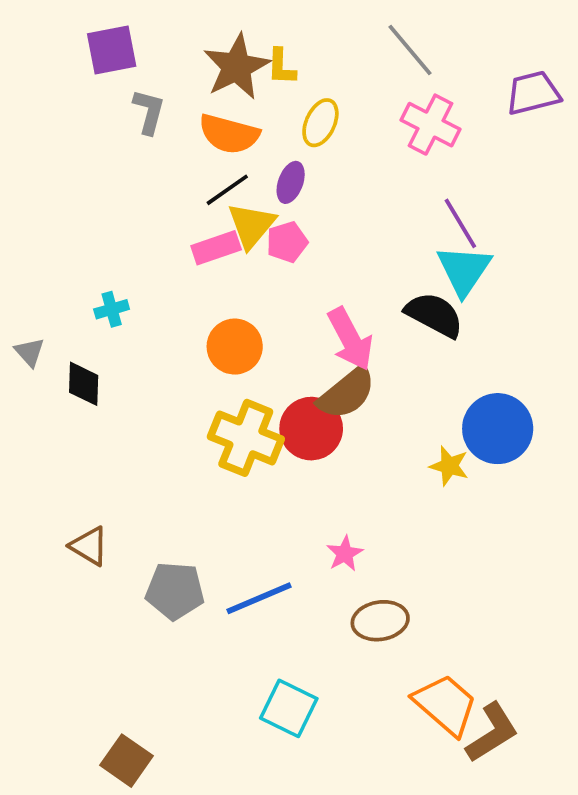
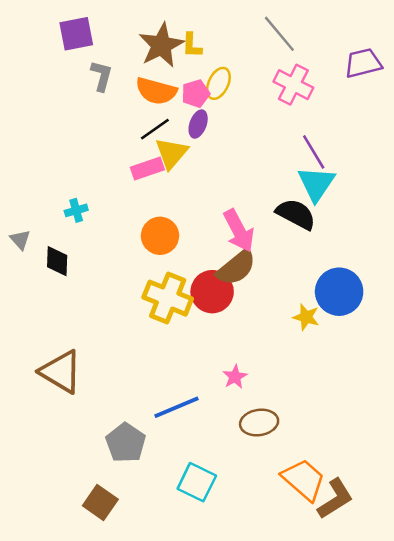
pink pentagon: (287, 242) -> (196, 94), moved
brown triangle: (89, 546) -> (61, 372), size x1.6
gray pentagon: (175, 591) -> (126, 443), moved, turned 30
brown square: (127, 761) -> (100, 503), moved

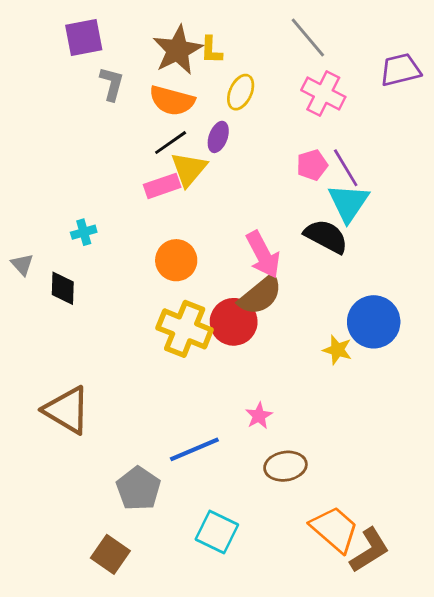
pink pentagon: (196, 94) -> (312, 165), moved

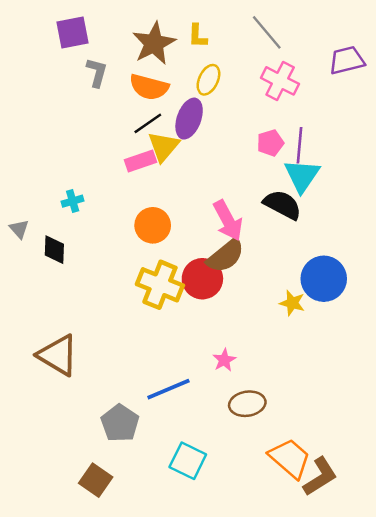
yellow L-shape: (211, 50) -> (198, 36), moved
purple ellipse: (218, 137) -> (189, 119), size x1.5
purple line: (346, 168) -> (299, 145), turned 36

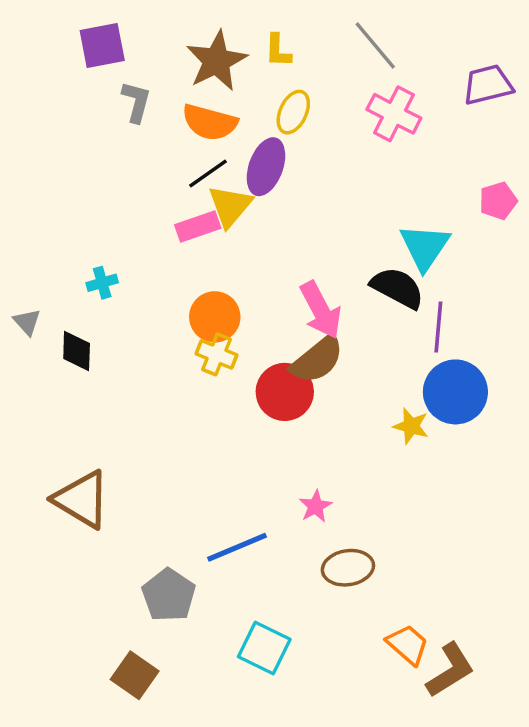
pink pentagon: (270, 143) -> (498, 201), moved
purple line: (299, 145) -> (438, 327), moved
yellow cross: (160, 285) -> (216, 354), moved, size x0.6
orange trapezoid: (290, 458) -> (408, 645), size x0.7

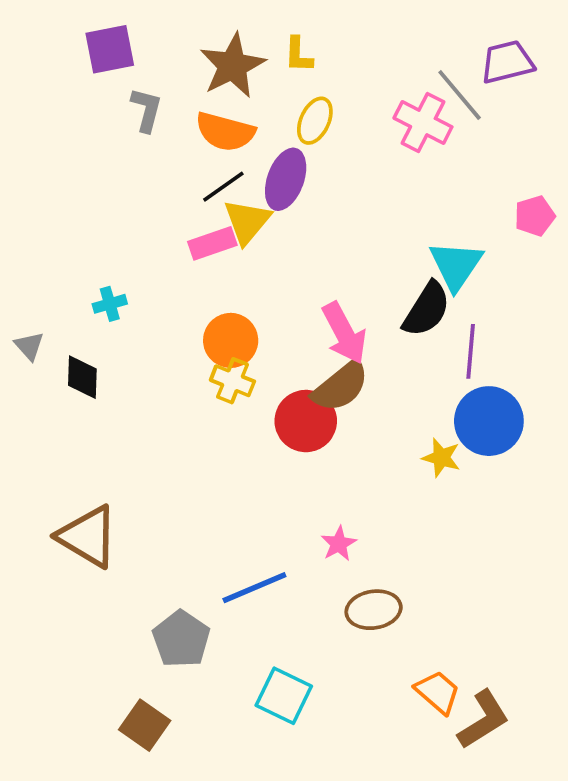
gray line: (375, 46) -> (460, 95), moved
purple trapezoid: (488, 85) -> (507, 62), moved
black semicircle: (397, 288) -> (427, 309), turned 94

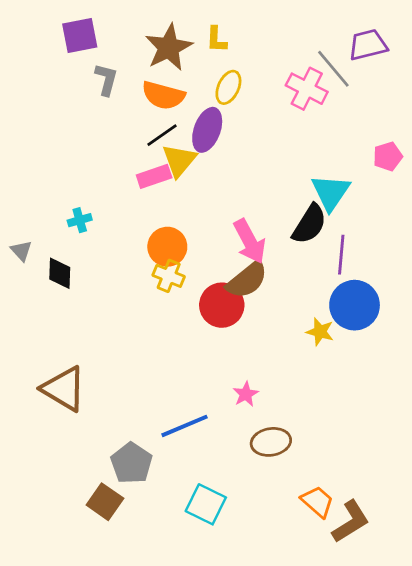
brown square: (145, 725) -> (105, 502), moved

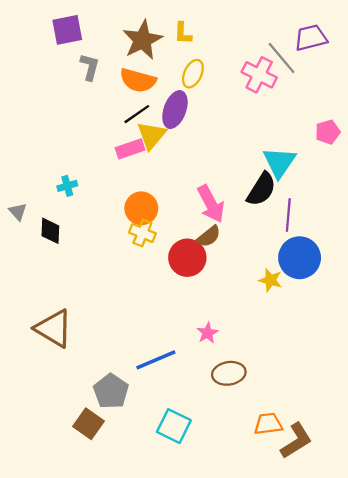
brown semicircle: (247, 280) -> (209, 236), size x0.7
orange trapezoid: (317, 502) -> (268, 424), turned -48

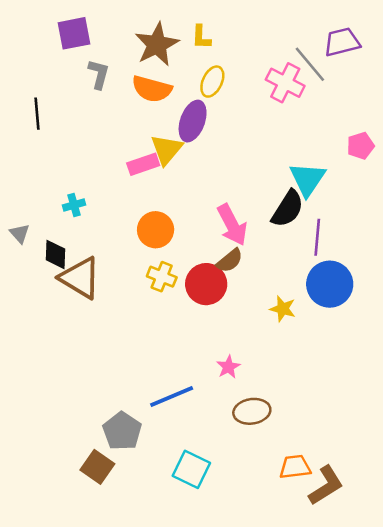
black line: (137, 114) -> (37, 114), moved, turned -60
yellow cross: (142, 233) -> (162, 277), moved
yellow star: (270, 280) -> (283, 309), moved
brown triangle: (54, 328) -> (80, 278), moved

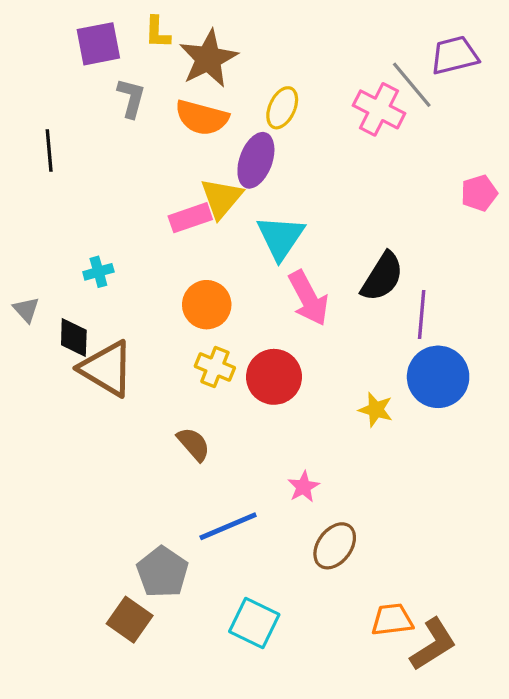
yellow L-shape: (201, 37) -> (157, 32), moved
cyan triangle: (307, 179) -> (281, 237), moved
brown semicircle: (230, 261) -> (194, 444), moved, turned -92
brown ellipse: (252, 411) -> (335, 546), turned -44

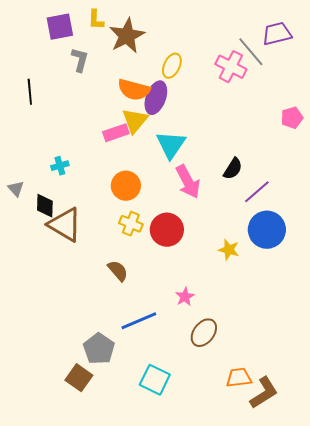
orange semicircle: (202, 118) -> (134, 90), moved
black semicircle: (382, 277) -> (233, 169), size x0.7
purple line: (422, 315) -> (257, 192), turned 44

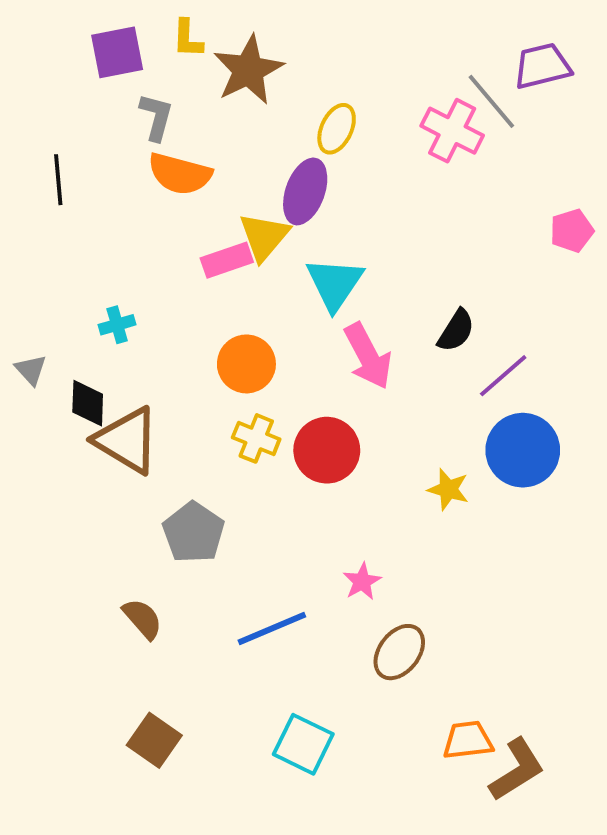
orange semicircle: (134, 90) -> (180, 174), moved
brown semicircle: (118, 271) -> (143, 619), moved
gray pentagon: (99, 349) -> (193, 532), moved

